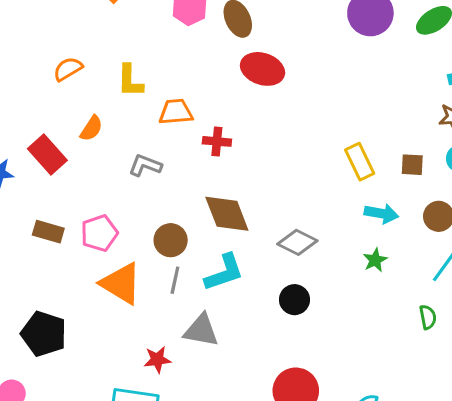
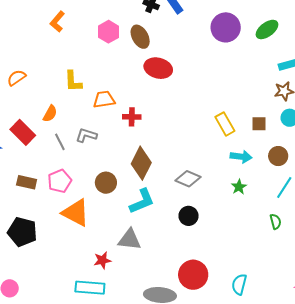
orange semicircle: (68, 69) -> (16, 78), moved
brown diamond: (227, 214) -> (141, 163), turned 52
gray line: (175, 280) -> (60, 142), moved, turned -36
black pentagon: (44, 334) -> (22, 232), moved

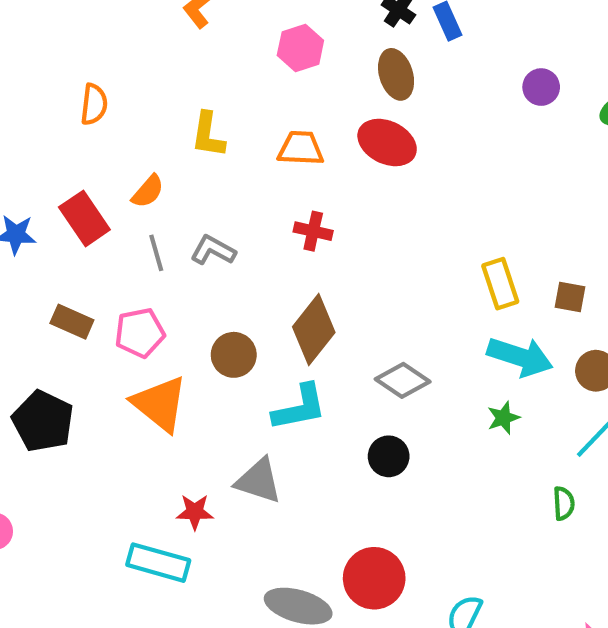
purple circle: (226, 27) -> (541, 87), size x0.6
brown ellipse: (140, 37) -> (396, 74), moved
orange semicircle: (16, 78) -> (94, 104), turned 120
orange trapezoid: (104, 99) -> (301, 148), moved
cyan arrow: (241, 157) -> (520, 357), size x1.4

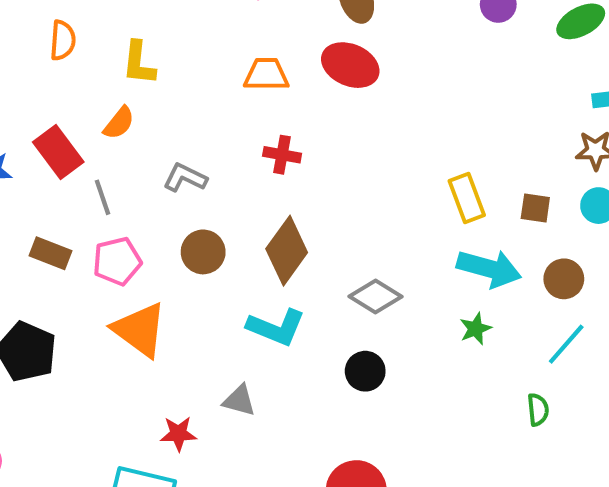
yellow L-shape: (208, 135) -> (139, 63), moved
gray line: (156, 253) -> (103, 197), moved
brown circle: (234, 355) -> (203, 252), moved
cyan L-shape: (299, 408) -> (276, 327), turned 36
gray triangle: (259, 481) -> (239, 401), size x0.7

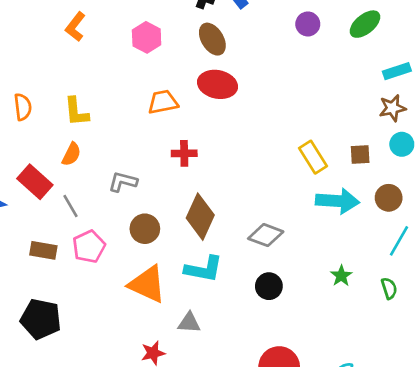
green star: (475, 329) -> (341, 276), moved
orange triangle: (140, 330) -> (147, 284), moved

